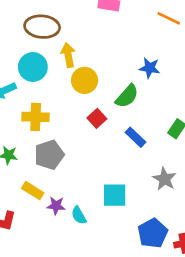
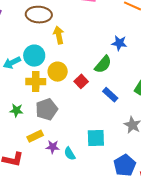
cyan circle: (33, 67) -> (34, 56), moved
yellow circle: (85, 80) -> (58, 72), moved
yellow rectangle: (33, 191) -> (35, 136), turned -56

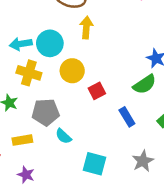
green semicircle: (103, 64) -> (145, 84), moved
yellow cross: (36, 82) -> (29, 73), moved
purple star: (53, 147) -> (26, 175), moved
cyan semicircle: (70, 154) -> (63, 136), moved, turned -32

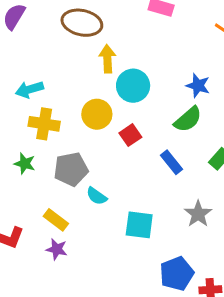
cyan circle: (50, 43) -> (133, 86), moved
yellow rectangle: (22, 140) -> (56, 220), moved, turned 54

